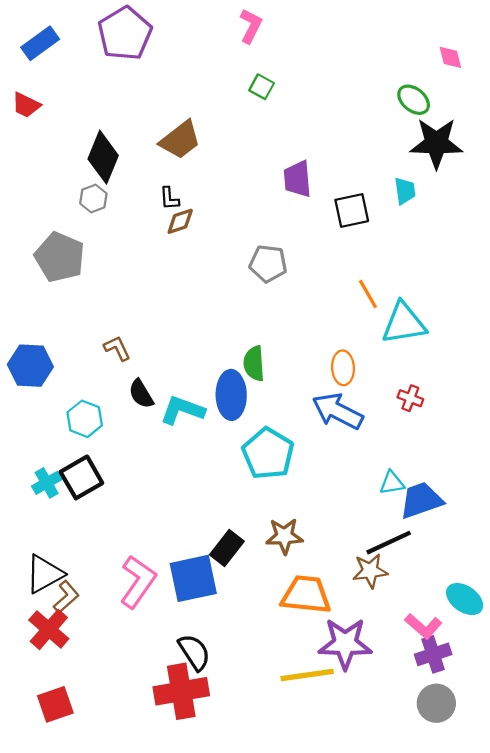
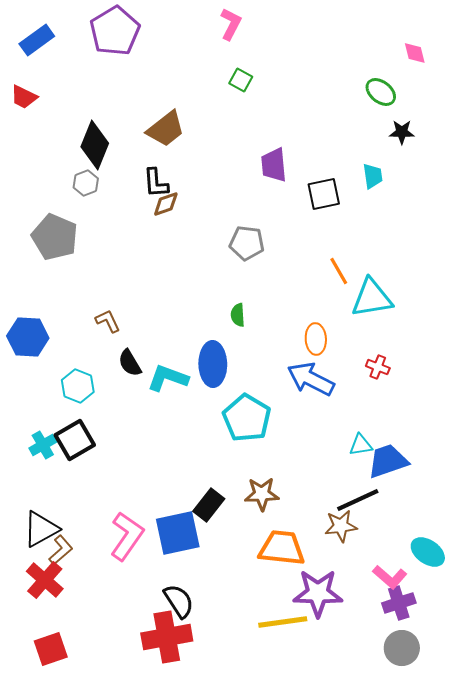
black star: (436, 143) -> (402, 132), size x0.5
black L-shape: (169, 198) -> (156, 183), size x1.4
green semicircle: (254, 363) -> (238, 315), moved, size x0.7

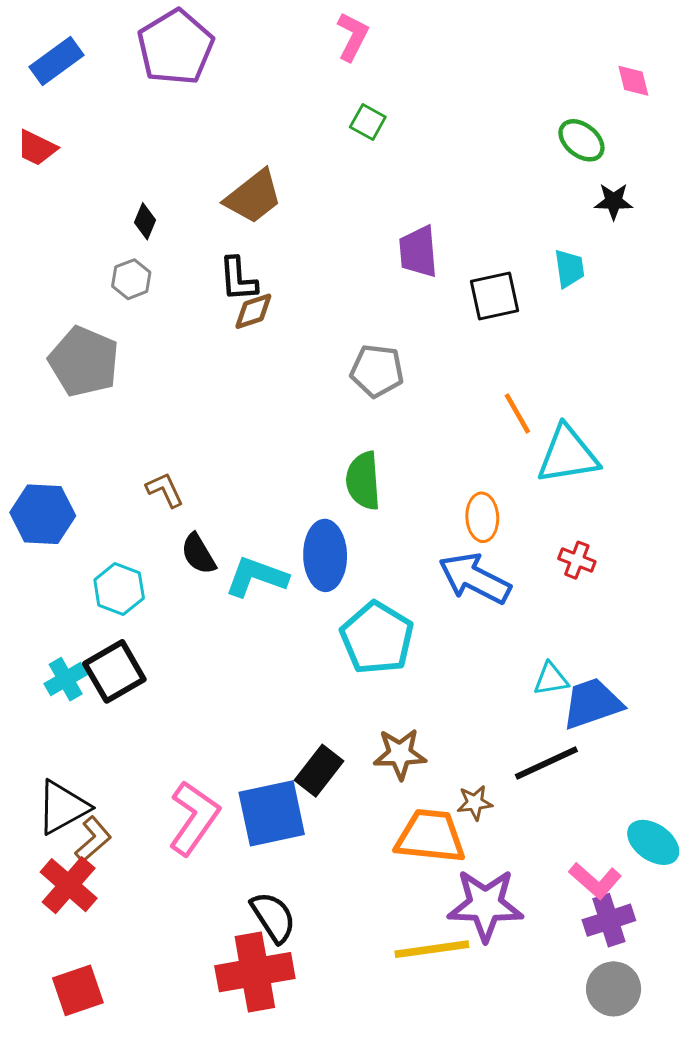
black diamond: (95, 145) -> (145, 221), size x0.5
green semicircle: (238, 315) -> (363, 481), size x1.6
brown star: (341, 526) -> (475, 803), moved, size x0.7

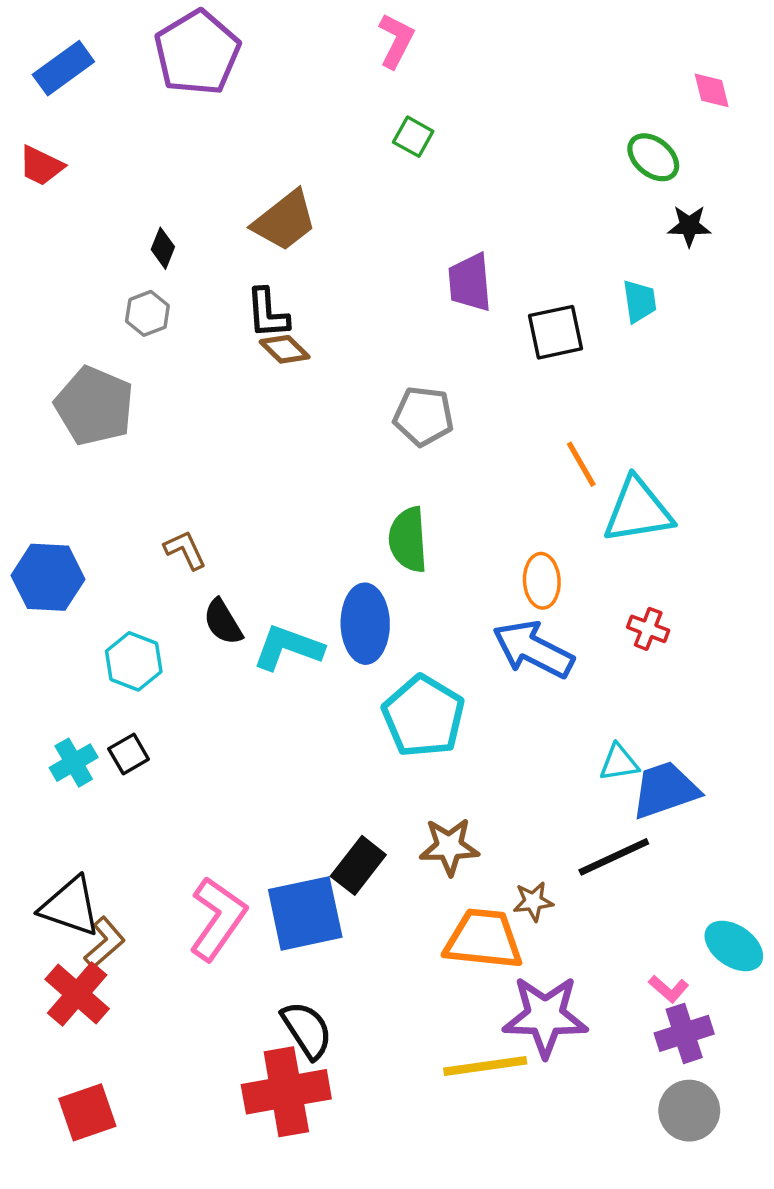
brown diamond: (253, 311) -> (285, 349), turned 63
black square: (114, 671) -> (129, 754), size x0.6
black triangle: (63, 807) -> (70, 907), turned 48
pink L-shape: (595, 881) -> (669, 989), size x0.7

